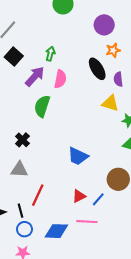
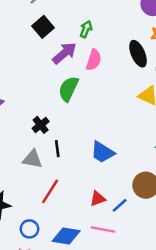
black line: (20, 211) -> (57, 149), moved

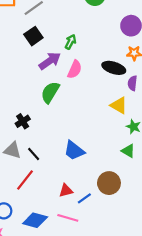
black ellipse: (138, 54) -> (114, 68), turned -55
black line: (57, 149) -> (34, 154), moved, turned -40

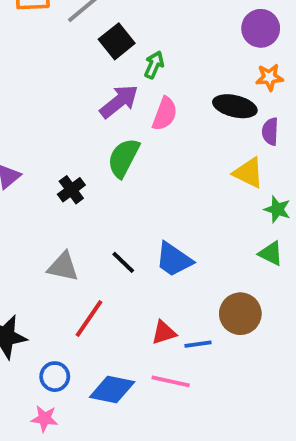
black square: (33, 36) -> (117, 41), moved
black cross: (23, 121) -> (71, 190), moved
black line: (34, 154) -> (123, 262), moved
blue line: (84, 198) -> (198, 344), turned 32

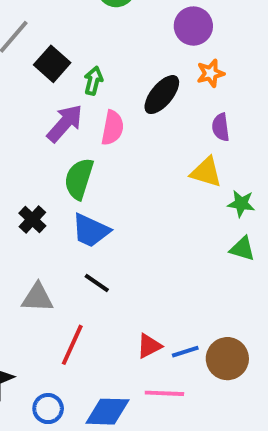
black ellipse: (235, 106) -> (162, 95), moved, turned -54
blue trapezoid: (174, 260) -> (91, 231), moved
brown circle: (240, 314) -> (227, 359), moved

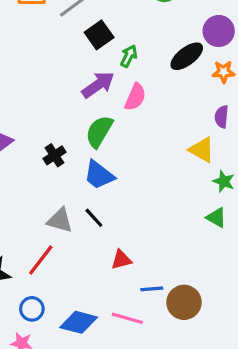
black ellipse: (162, 95) -> (187, 56), moved
gray triangle: (37, 298) -> (60, 220), moved
red line: (72, 345) -> (41, 260), moved
red triangle: (149, 346) -> (121, 260), moved

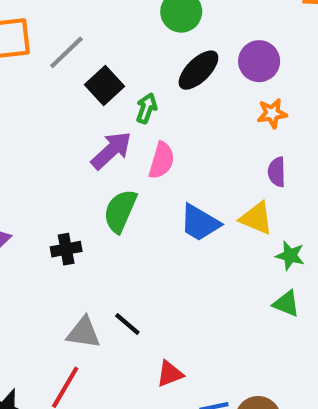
black ellipse: (187, 56) -> (198, 70), moved
black cross: (54, 155) -> (66, 249), turned 30
blue trapezoid: (99, 175) -> (200, 223), moved

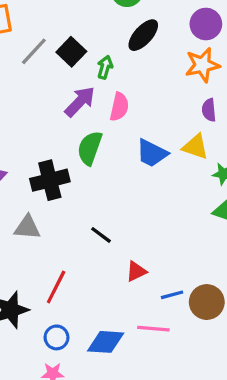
gray line: (66, 52) -> (34, 51), moved
purple circle: (259, 61) -> (206, 24), moved
orange star: (272, 113) -> (202, 65), size x1.5
black cross: (66, 249) -> (50, 180), size x1.6
gray triangle: (84, 333) -> (27, 227), moved

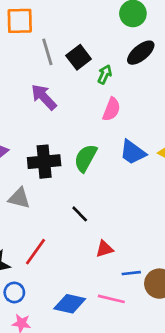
gray line: (34, 51) -> (47, 52), turned -68
purple arrow: (80, 102) -> (44, 97), moved, turned -96
green semicircle: (90, 148) -> (86, 158), moved
blue circle: (56, 337) -> (14, 292), moved

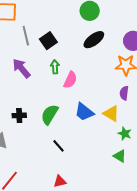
green arrow: (105, 74) -> (55, 67), moved, turned -32
black cross: (44, 162) -> (19, 115), size x0.6
black line: (80, 214) -> (59, 146), moved

